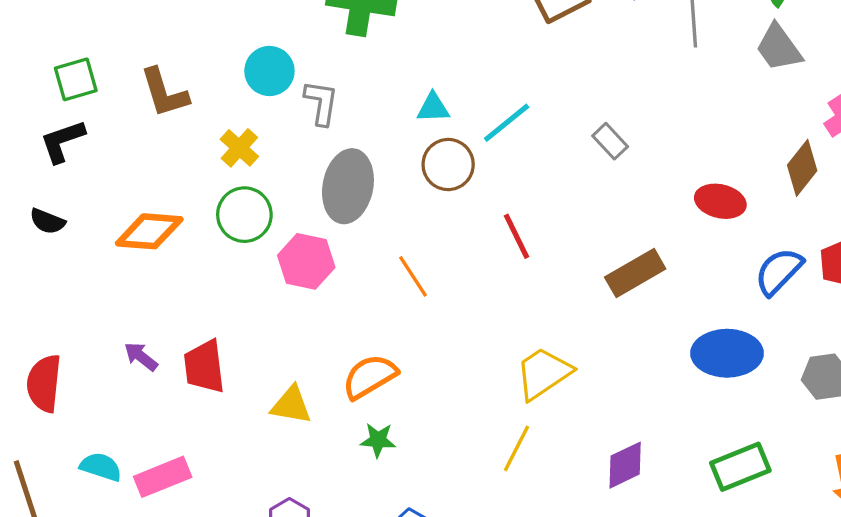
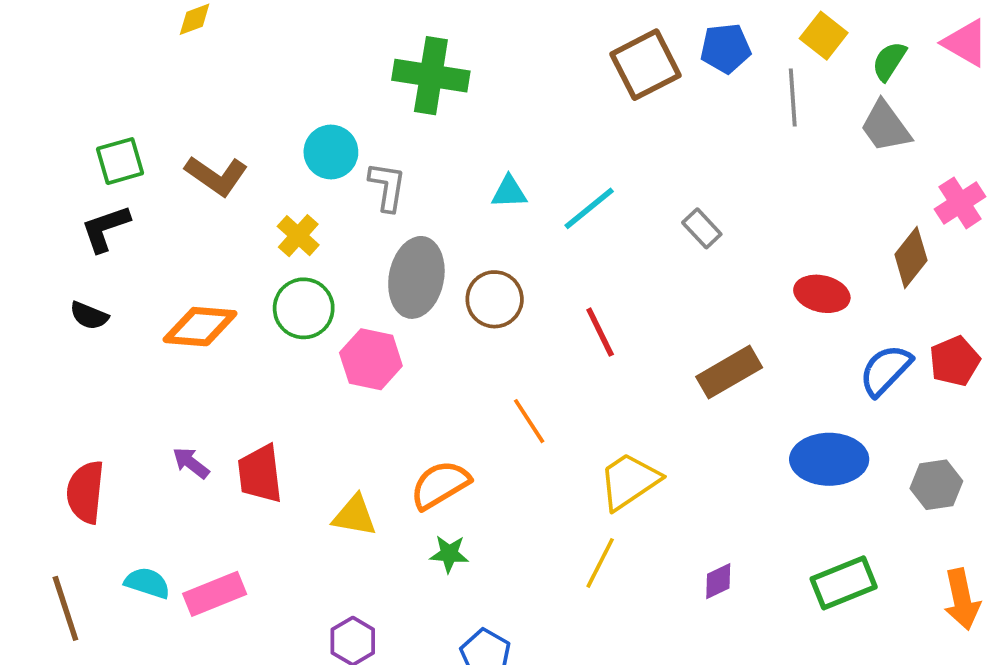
brown L-shape: (164, 93) -> (216, 176), turned -38
brown circle: (448, 165) -> (495, 299), moved
orange line: (413, 276) -> (529, 421), moved
purple diamond: (625, 465) -> (718, 581), size x0.7

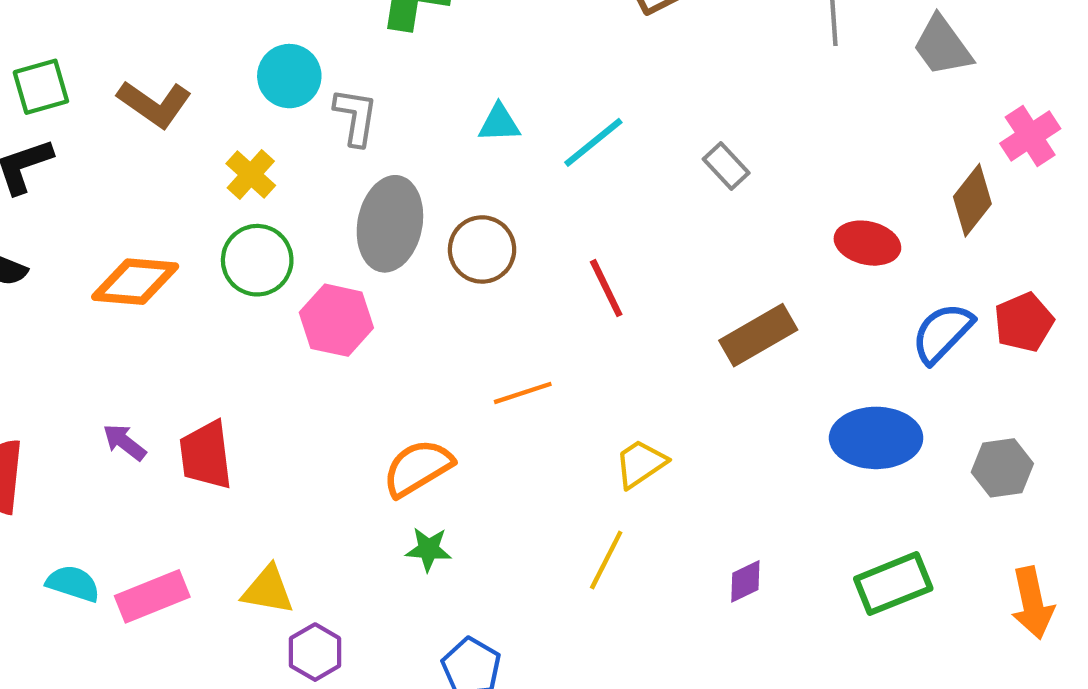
orange line: (529, 421) -> (523, 393), turned -75
yellow trapezoid: (629, 481) -> (640, 464), size x0.7
yellow triangle: (355, 516) -> (268, 590), moved

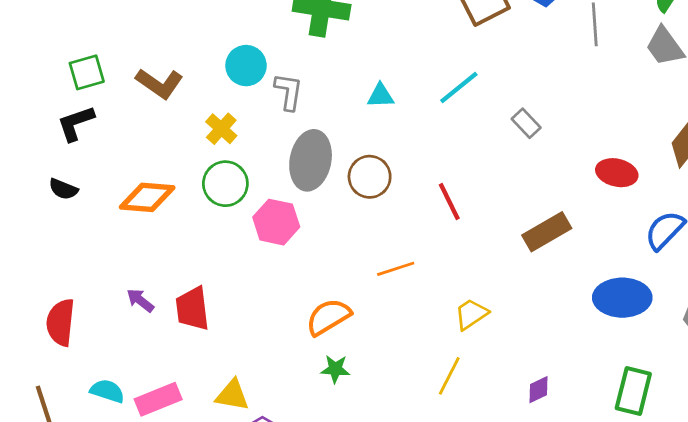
cyan line: (593, 142) -> (459, 88), moved
green rectangle: (893, 584) -> (633, 391), turned -54

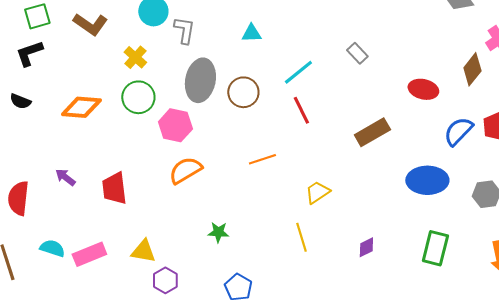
cyan line: (459, 88) -> (298, 72), moved
purple arrow: (140, 300) -> (65, 177), moved
orange semicircle: (328, 317) -> (185, 170), moved
yellow line: (449, 376) -> (301, 237), turned -44

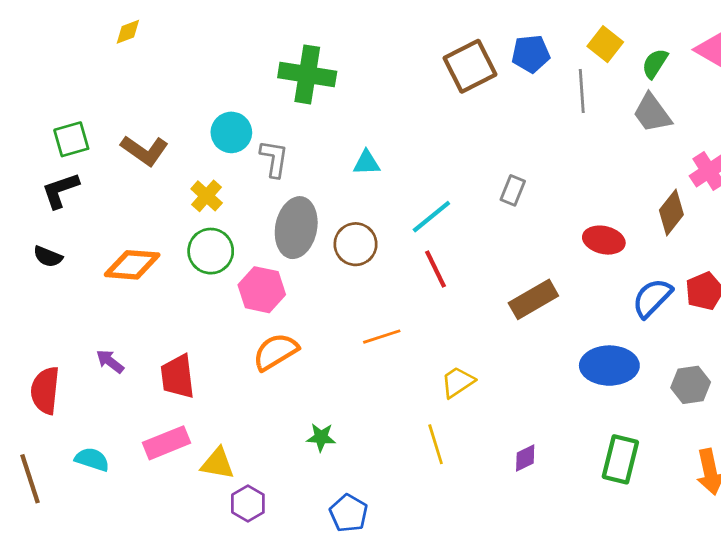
gray rectangle: (357, 53) -> (513, 190), turned 65
pink rectangle: (89, 254) -> (167, 443), moved

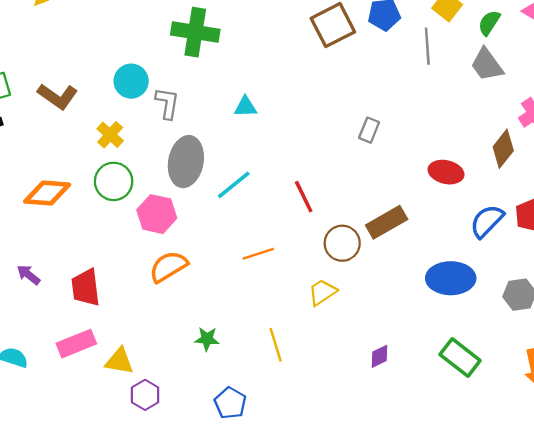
cyan line: (431, 217) -> (234, 185), moved
brown circle: (356, 244) -> (342, 243), moved
yellow line: (436, 444) -> (276, 345), moved
green rectangle: (620, 459) -> (460, 358), turned -66

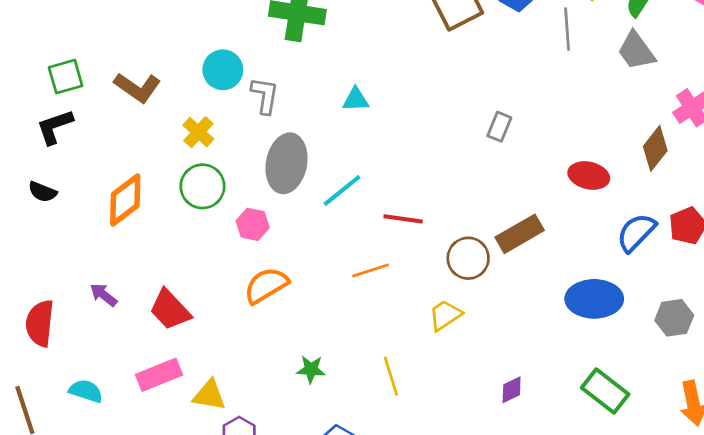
orange diamond: (47, 193) -> (125, 200), turned -42
red line: (304, 197) -> (403, 219), moved, turned -56
pink hexagon: (157, 214) -> (253, 224), size x0.7
red trapezoid: (86, 288) -> (170, 310), turned -36

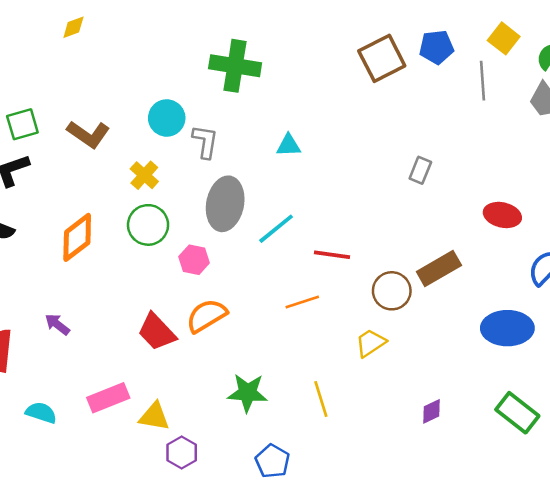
red trapezoid: (170, 310) -> (157, 332), moved
green star: (311, 369) -> (248, 393), size x1.5

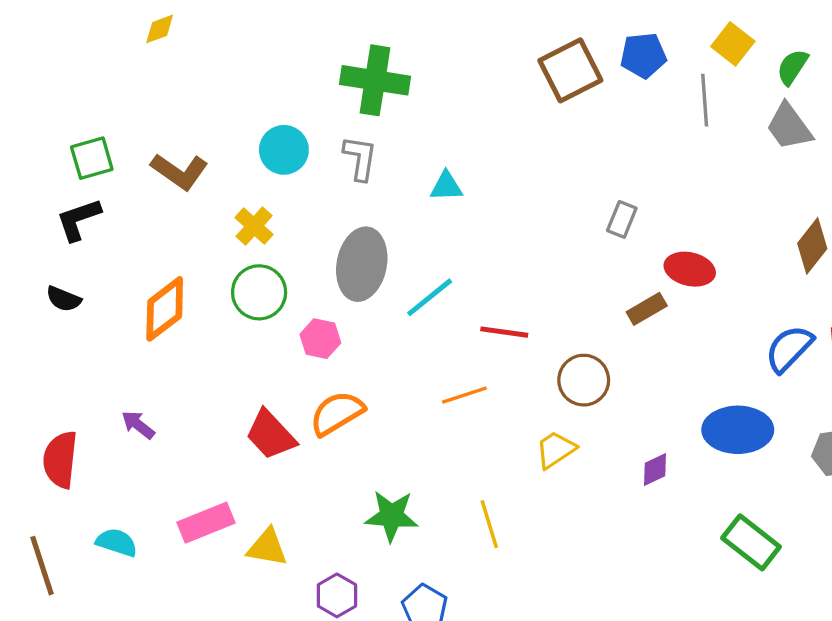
gray L-shape: (205, 142) -> (360, 158), moved
red ellipse: (502, 215) -> (690, 269), moved
brown rectangle: (439, 268) -> (647, 309), moved, size x0.7
purple diamond: (432, 411) -> (655, 470), moved
purple hexagon: (182, 452) -> (337, 595), moved

